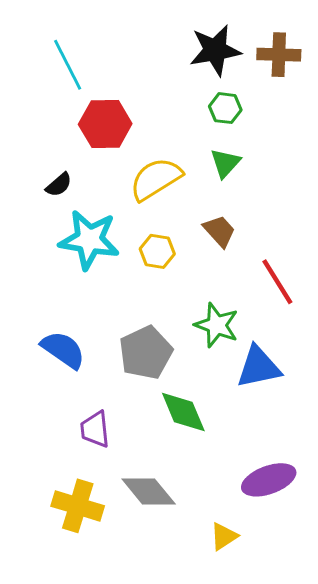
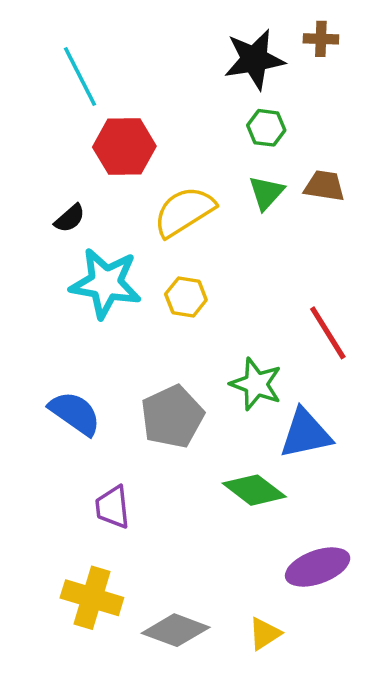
brown cross: (279, 55) -> (321, 39), moved, size x0.7
brown trapezoid: (219, 231) -> (324, 186), moved, turned -39
green diamond: (183, 412) -> (254, 490), moved, turned -30
gray diamond: (149, 491) -> (176, 630), moved, turned -30

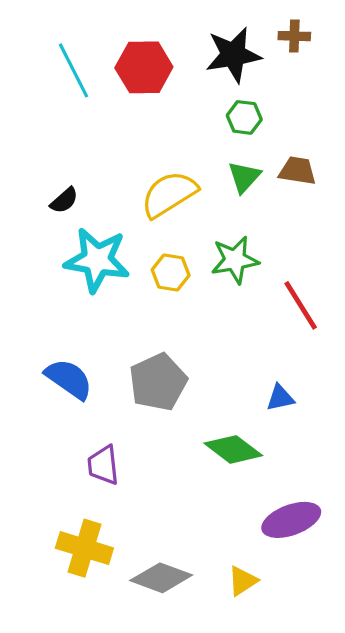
red hexagon: (124, 147) -> (144, 67), moved
green star: (256, 384) -> (235, 260), moved, turned -30
blue triangle: (306, 434) -> (280, 398), size x0.6

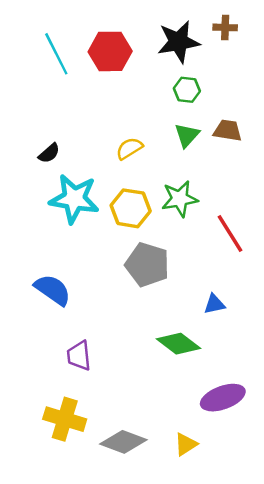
yellow semicircle: (169, 194) -> (129, 148), size x0.6
yellow hexagon: (171, 272) -> (131, 208), size x1.4
gray pentagon: (158, 382) -> (147, 265), moved, turned -30

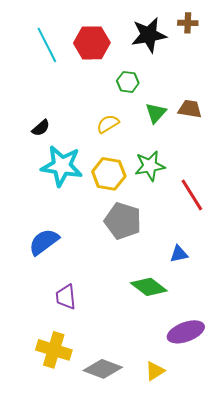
green hexagon: (187, 90) -> (128, 82), moved
blue semicircle: (53, 290) -> (44, 242), turned -72

